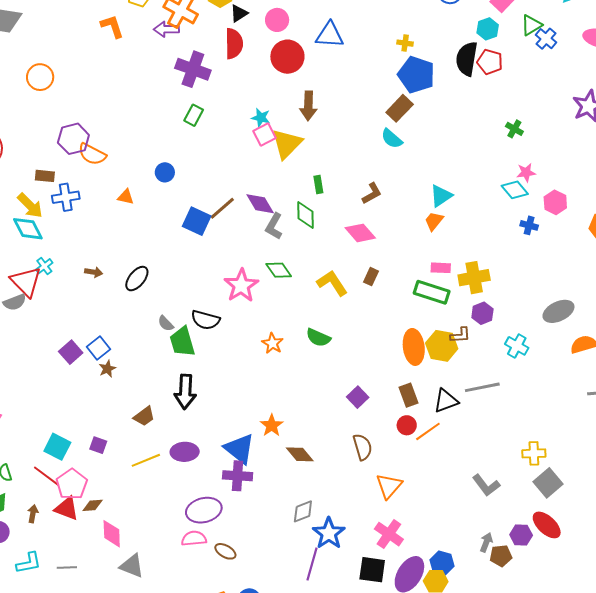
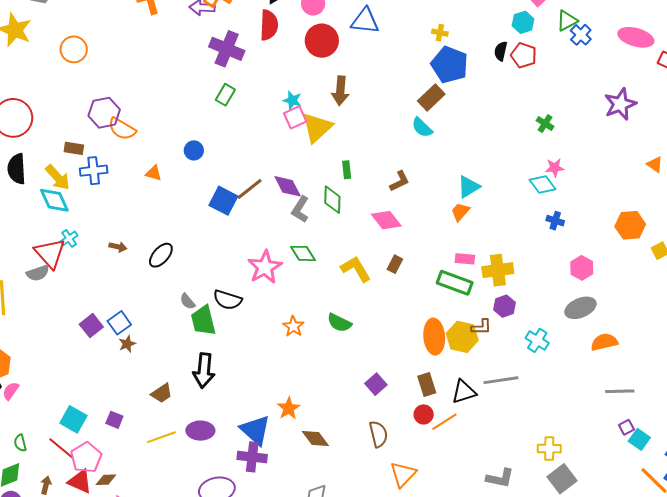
black semicircle: (467, 59) -> (501, 51), size x0.6
pink hexagon: (555, 202) -> (582, 268), moved
gray L-shape: (486, 485) -> (500, 478), turned -44

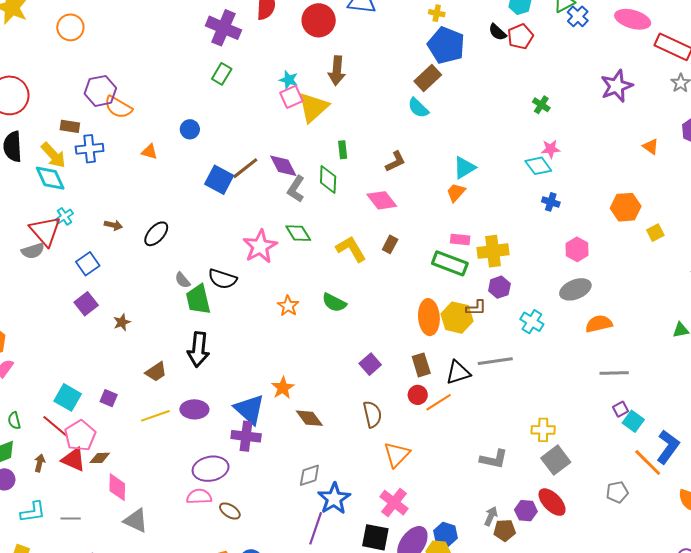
black semicircle: (501, 51) -> (497, 32), turned -60
red pentagon: (524, 55) -> (520, 36), turned 30
blue square: (119, 323) -> (88, 264), moved

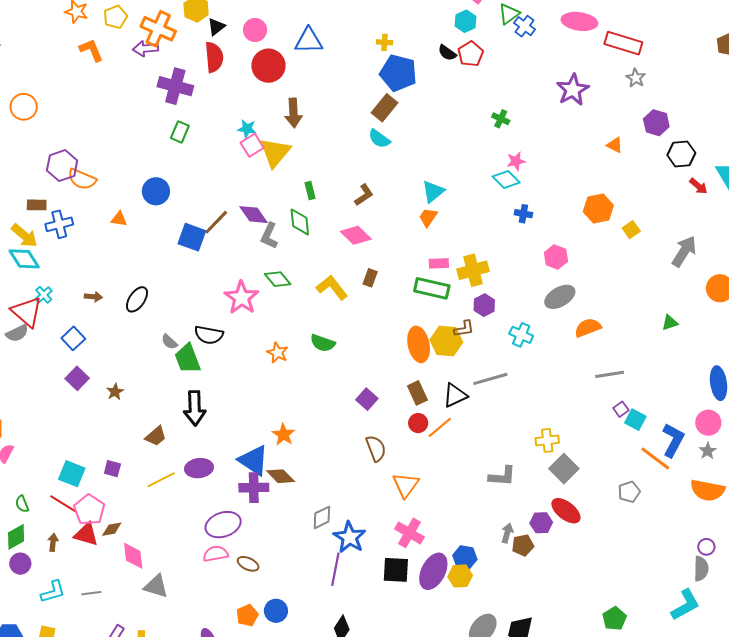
blue circle: (190, 129) -> (156, 191), size x1.4
brown diamond: (309, 418) -> (281, 476), moved

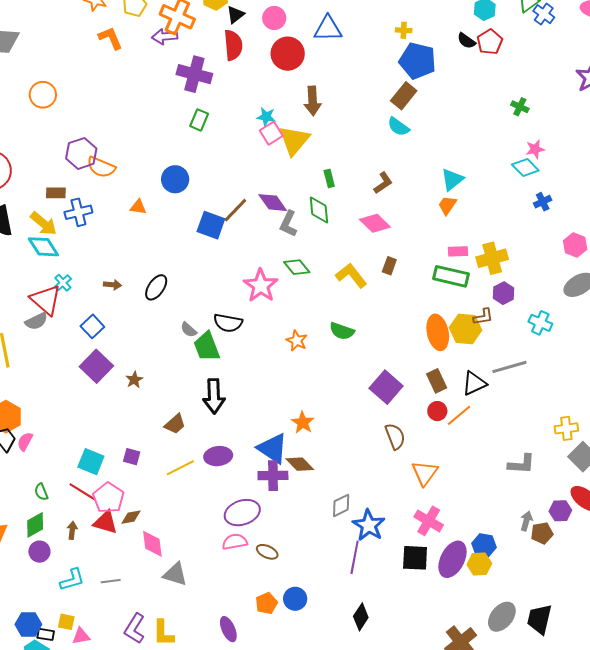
blue cross: (523, 214) -> (543, 202), turned -36
purple square: (77, 378) -> (96, 366), size x1.4
purple square: (367, 399) -> (386, 387), size x1.5

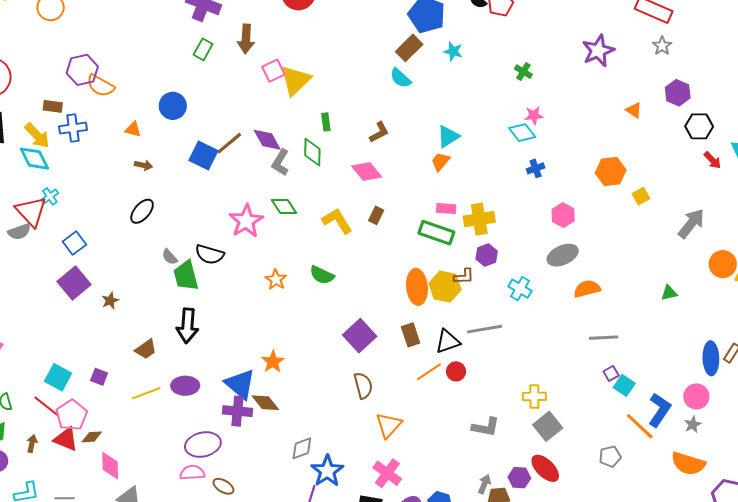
brown arrow: (313, 101) -> (246, 39), moved
cyan star: (266, 117) -> (453, 51), moved
brown arrow: (113, 285) -> (143, 165), moved
red circle: (437, 411) -> (456, 371), moved

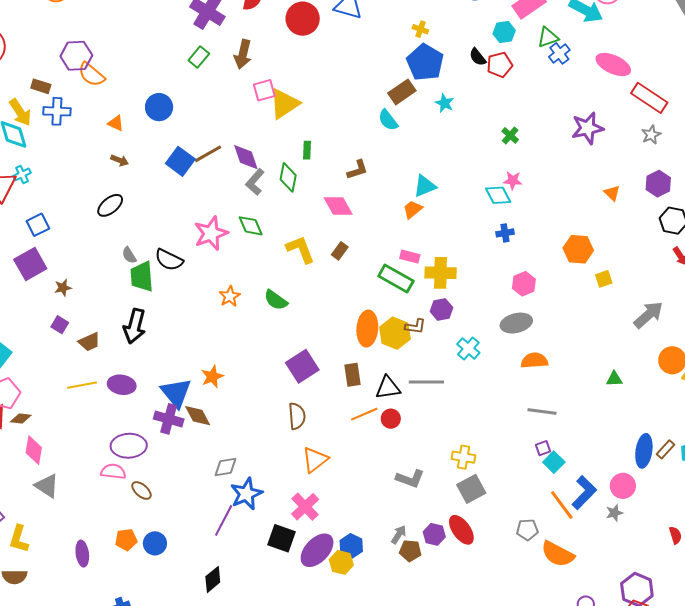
purple square: (99, 377) -> (60, 325), moved
orange semicircle: (688, 464) -> (558, 554), moved

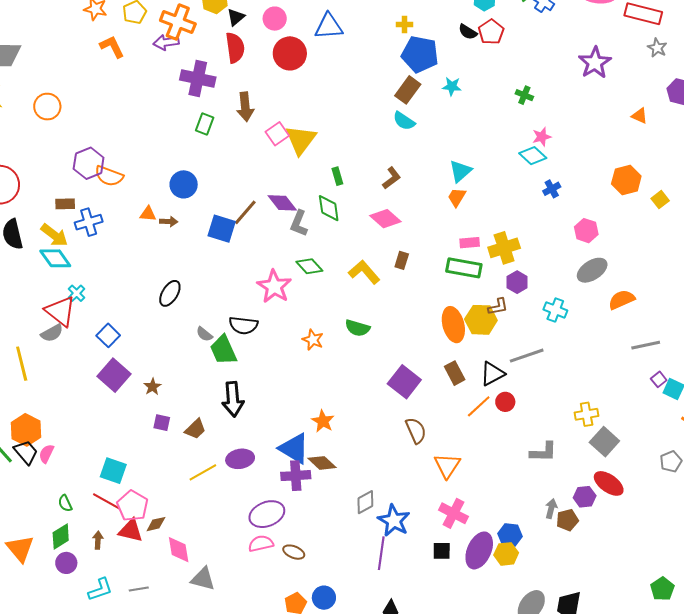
brown arrow: (120, 160) -> (169, 222), moved
black square: (282, 538) -> (442, 551), size x0.7

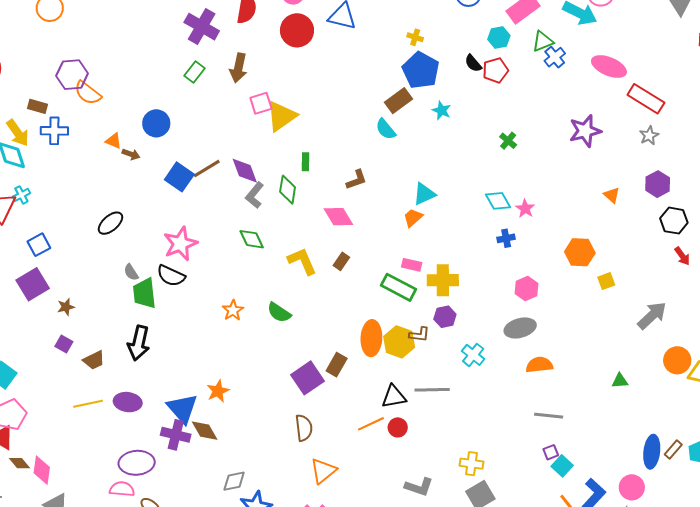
pink star: (542, 137) -> (525, 209), moved, turned 30
pink star: (274, 287) -> (180, 244), moved
brown rectangle: (455, 373) -> (337, 365), moved, turned 40
brown diamond: (156, 524) -> (20, 463), moved, turned 45

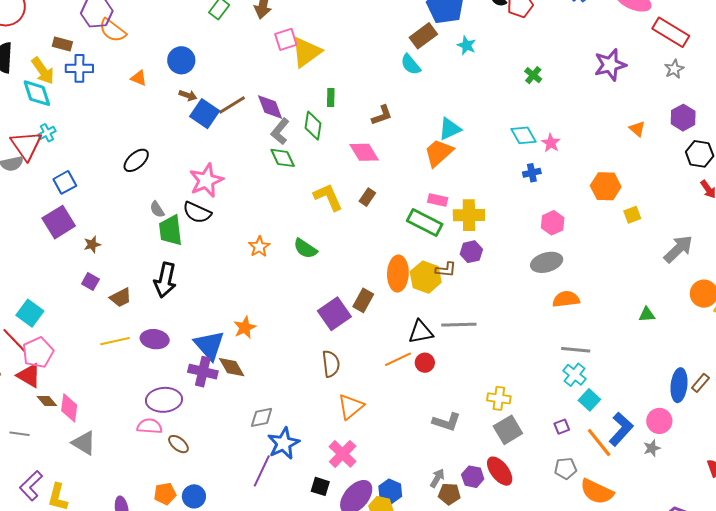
brown arrow: (131, 154) -> (188, 95), moved
orange trapezoid: (413, 218) -> (439, 153), size x1.5
green diamond: (252, 239) -> (283, 158), moved
cyan cross: (473, 355) -> (574, 375), moved
purple square: (551, 452) -> (562, 427), moved

